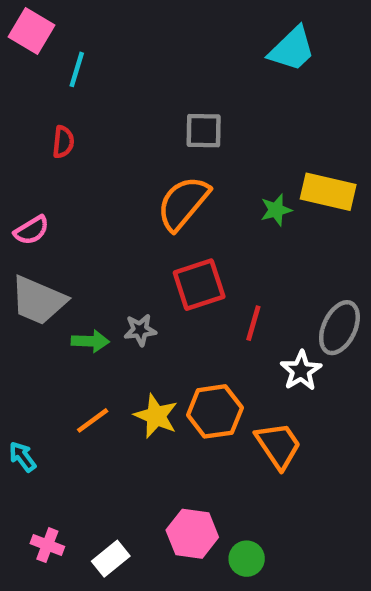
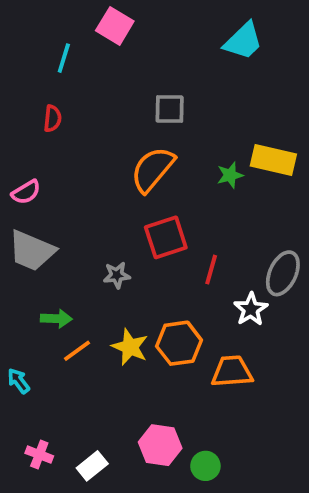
pink square: (31, 31) -> (115, 26), moved
green arrow: (90, 341) -> (56, 319), moved
orange trapezoid: (278, 445) -> (232, 371), turned -60

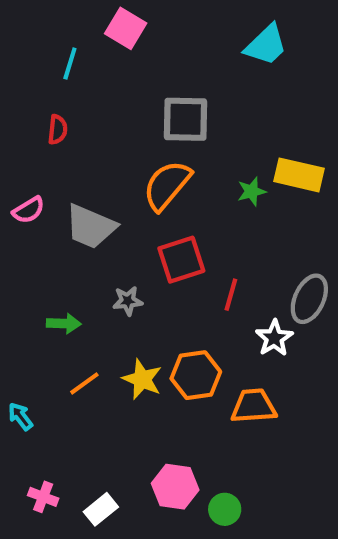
gray square: (170, 109) -> (185, 119), size x1.4
gray trapezoid: (32, 251) -> (91, 227), moved
green arrow: (56, 319) -> (64, 324), moved

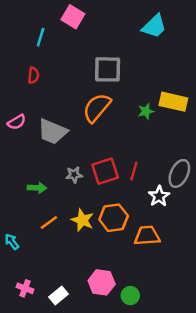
red square: (181, 260) -> (105, 171), moved

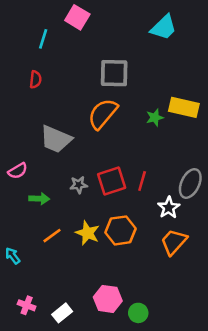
pink semicircle: (17, 122) -> (18, 171), moved
orange trapezoid: (147, 236) -> (174, 242), moved, turned -44

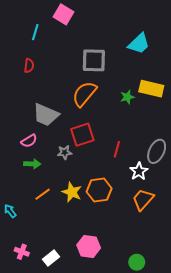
cyan trapezoid: (164, 27) -> (139, 44), moved
pink semicircle: (18, 171) -> (29, 141), moved
red square: (112, 181) -> (82, 135), moved
green circle: (138, 313) -> (137, 262), moved

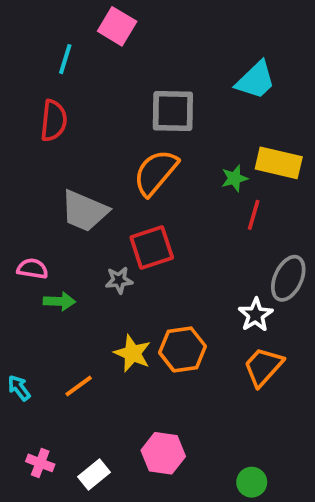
red semicircle: (29, 66) -> (54, 121), size x1.5
pink semicircle: (29, 141) -> (32, 269), moved, turned -140
red line: (117, 149) -> (254, 215), moved
orange line: (43, 194) -> (79, 386), moved

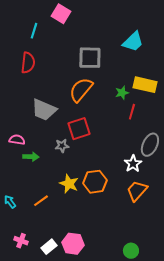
pink hexagon: (163, 453) -> (73, 244), moved

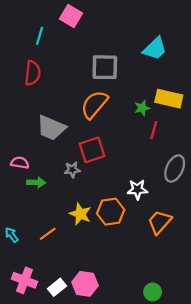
white star: (133, 164) -> (137, 189), moved, turned 30
pink cross: (21, 241) -> (24, 280), size x1.5

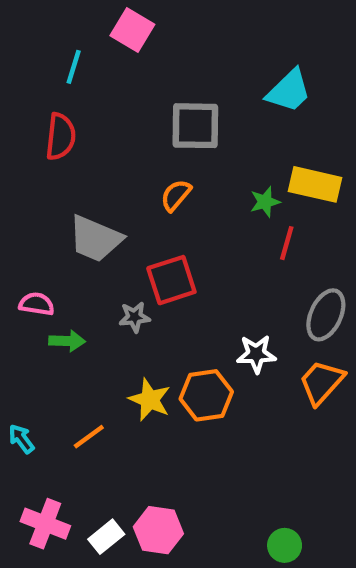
orange semicircle: (94, 104) -> (176, 195), size x0.6
orange trapezoid: (160, 222) -> (322, 382), moved

